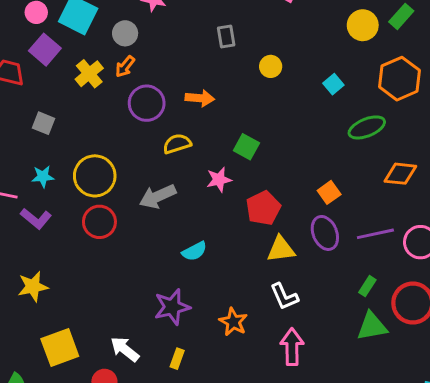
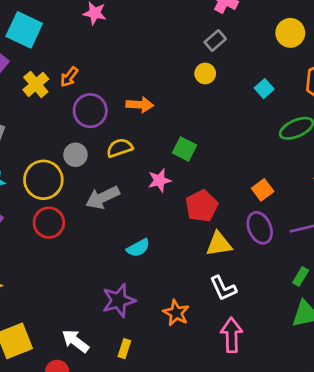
gray circle: (125, 33) -> (75, 155), moved
gray rectangle: (226, 36) -> (215, 40), moved, turned 60

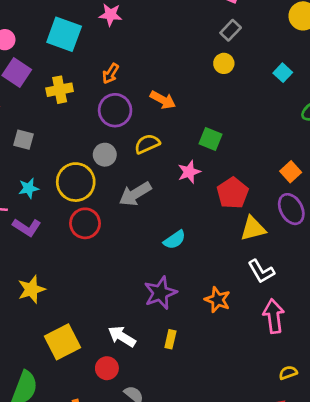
cyan square: (24, 30) -> (64, 34), moved
orange arrow: (69, 77) -> (110, 74), moved
yellow cross: (36, 84) -> (60, 90), turned 35
orange arrow: (140, 105) -> (163, 100), turned 30

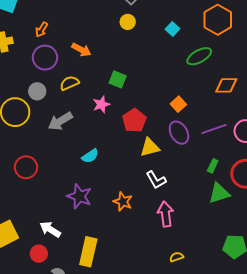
red circle: (85, 223) -> (26, 167), moved
purple star: (160, 293) -> (79, 196), turned -30
yellow rectangle: (170, 339) -> (88, 252), moved, size x2.0

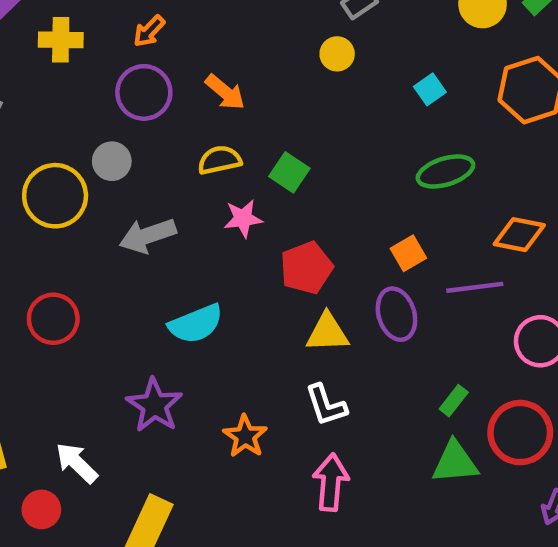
green ellipse: (199, 56) -> (445, 171), moved
yellow semicircle: (69, 83) -> (220, 160), moved
purple line: (214, 129) -> (475, 287), moved
cyan semicircle: (90, 156) -> (196, 324), size x1.4

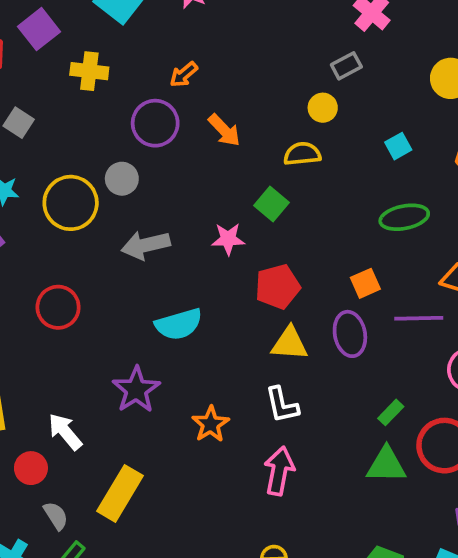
orange arrow: (149, 31) -> (184, 75), moved
yellow semicircle: (220, 160) -> (302, 154), moved

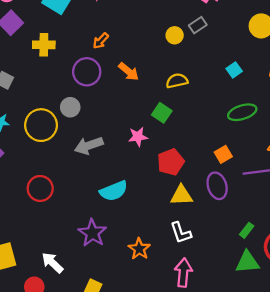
yellow circle: (323, 108) -> (175, 35), moved

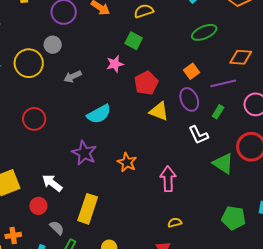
gray arrow: (89, 146) -> (73, 77), size x0.7
yellow triangle: (181, 195) -> (159, 111), turned 30
green rectangle: (247, 230) -> (218, 112), moved
white L-shape: (181, 233) -> (198, 135), moved
green triangle: (247, 262) -> (223, 163), turned 45

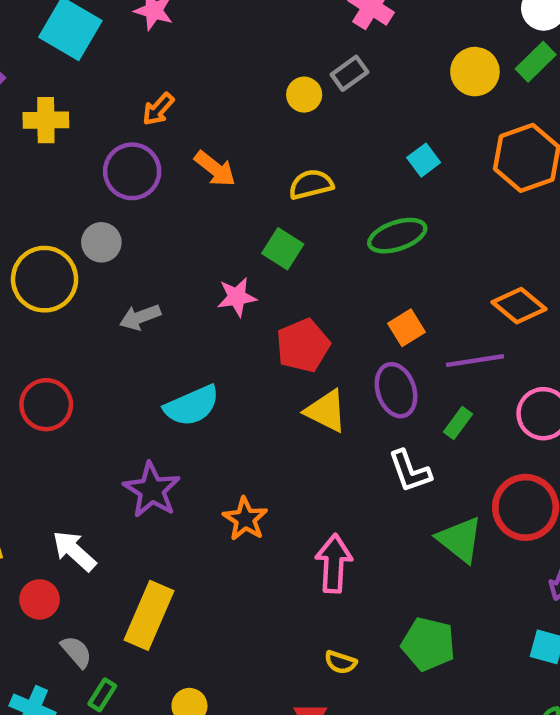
green ellipse: (204, 32) -> (397, 236), moved
orange diamond: (241, 57) -> (519, 306), turned 30
green pentagon: (234, 218) -> (428, 644), moved
yellow semicircle: (175, 223) -> (341, 662), turned -152

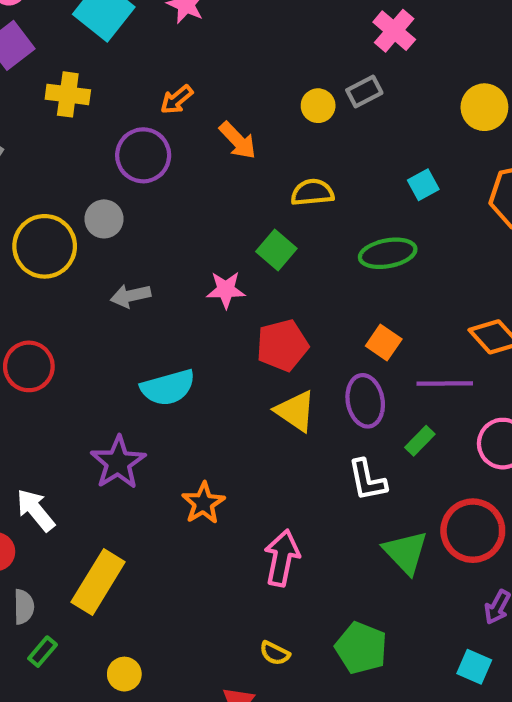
orange arrow: (215, 169) -> (238, 140), moved
orange square: (406, 328) -> (384, 343), turned -32
gray semicircle: (76, 652) -> (24, 607), turned 32

